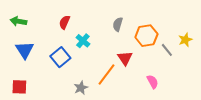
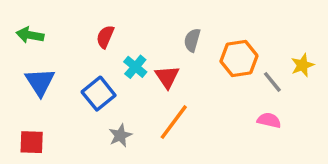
red triangle: (125, 58) -> (167, 77), moved
pink semicircle: (153, 82) -> (269, 120), moved, turned -48
gray star: (81, 88) -> (120, 135), moved

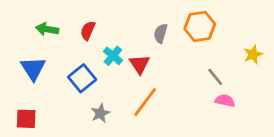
green arrow: (30, 35) -> (47, 29), moved
orange hexagon: (239, 58) -> (200, 26), moved
gray line: (272, 82) -> (215, 77), moved

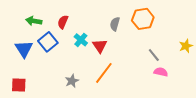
yellow star: (253, 54) -> (186, 46), moved
blue square: (82, 78) -> (48, 42), moved

